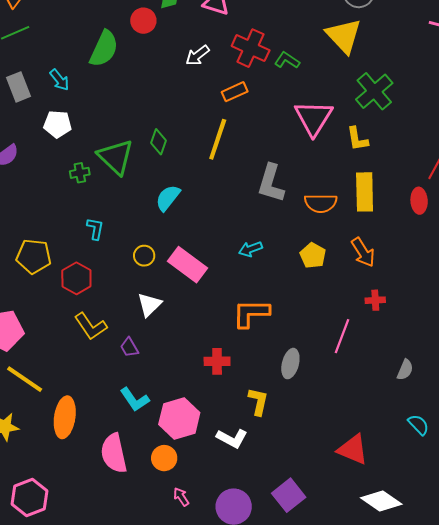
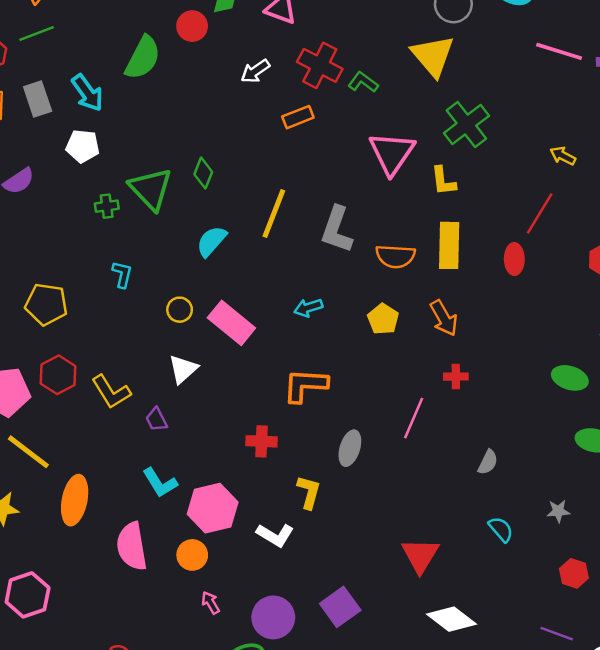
cyan arrow: (59, 80) -> (87, 93), size x1.4
yellow line: (218, 139) -> (274, 214), moved
red hexagon: (76, 278) -> (58, 375), moved
red triangle: (353, 449) -> (420, 555), turned 36

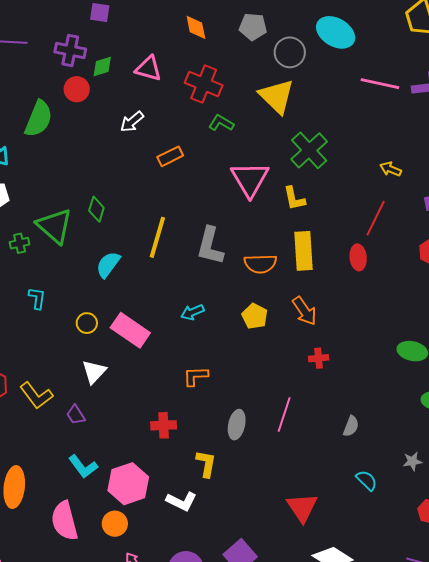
red cross: (320, 65) -> (204, 84), moved
orange L-shape: (305, 385) -> (195, 376), size x0.7
pink line: (414, 418) -> (284, 414), moved

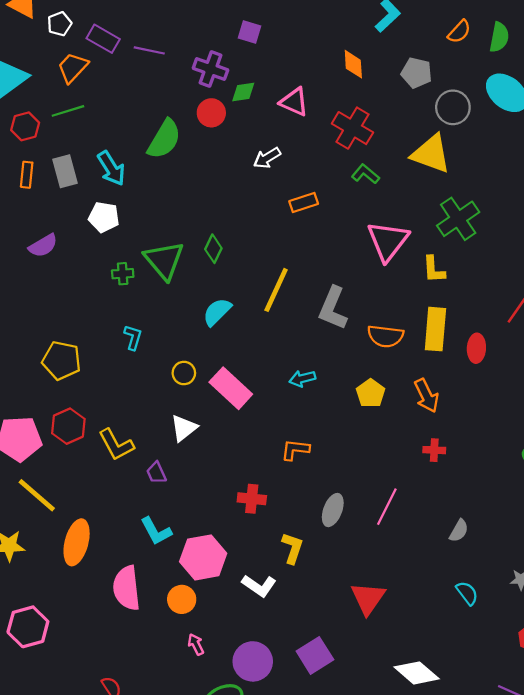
yellow triangle: (277, 96) -> (431, 154), turned -33
red ellipse: (358, 257) -> (476, 348), moved
red triangle: (302, 508) -> (368, 598), moved

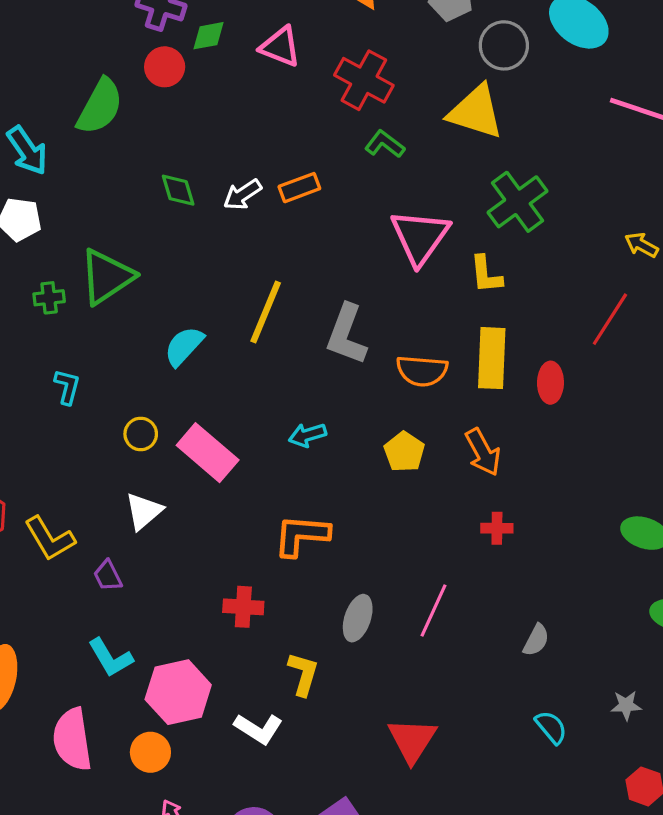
white arrow: (267, 158) -> (242, 195), moved
green diamond: (213, 249) -> (178, 190), moved, turned -40
green triangle: (164, 260) -> (107, 277), turned 39
orange L-shape: (295, 450) -> (301, 535), size x1.4

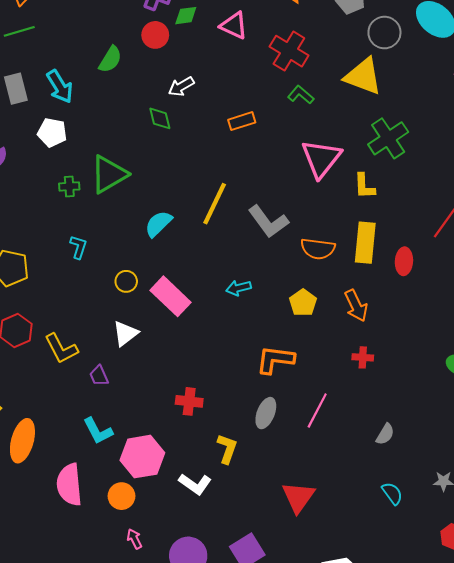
green semicircle: (100, 106) -> (110, 59), size x0.7
white arrow: (242, 195) -> (181, 86), moved
gray L-shape: (346, 334) -> (268, 222), turned -60
orange L-shape: (301, 535) -> (275, 360), moved

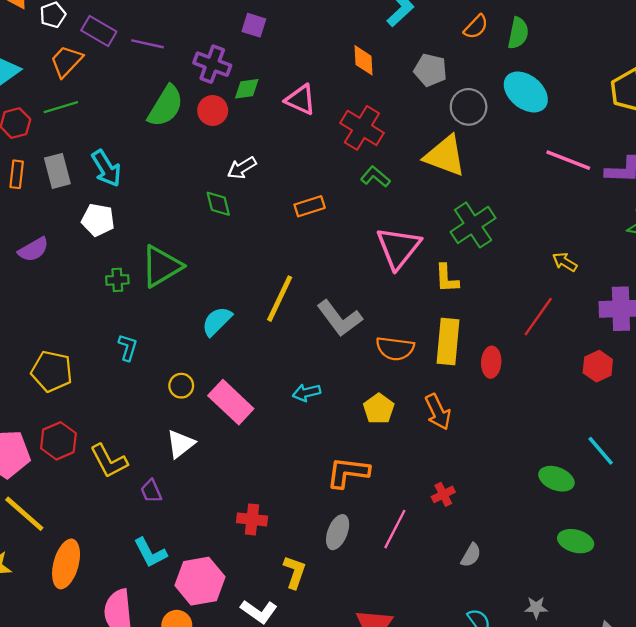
green semicircle: (110, 59) -> (166, 106), moved, size x1.4
red cross: (363, 357) -> (443, 494), moved, turned -30

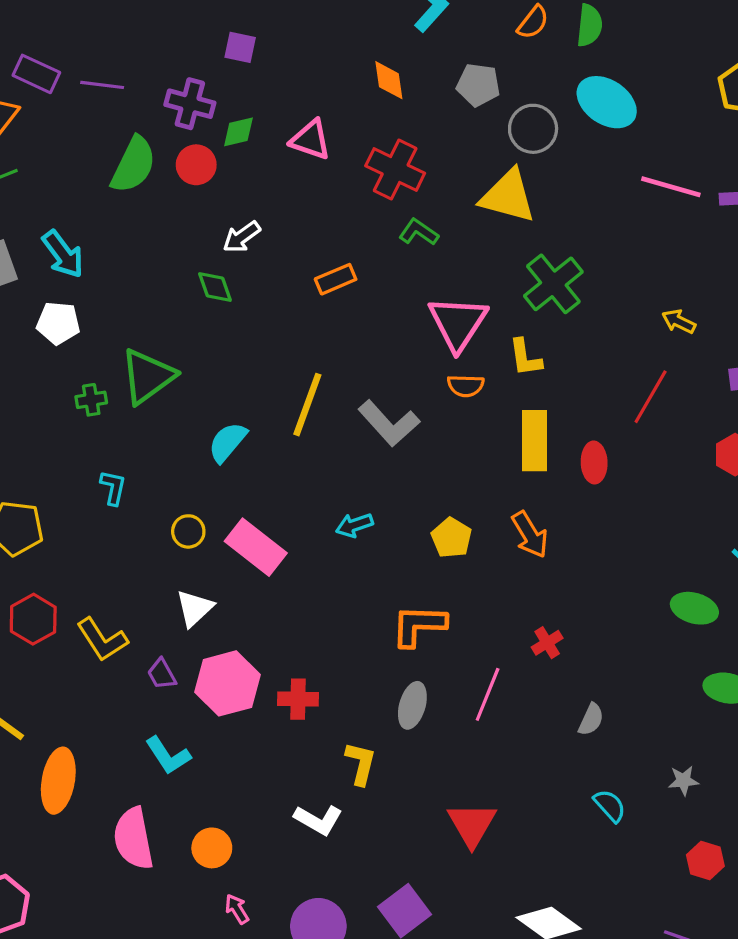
orange semicircle: (395, 348) -> (466, 386), moved, size x0.7
pink hexagon: (200, 581) -> (227, 683), moved

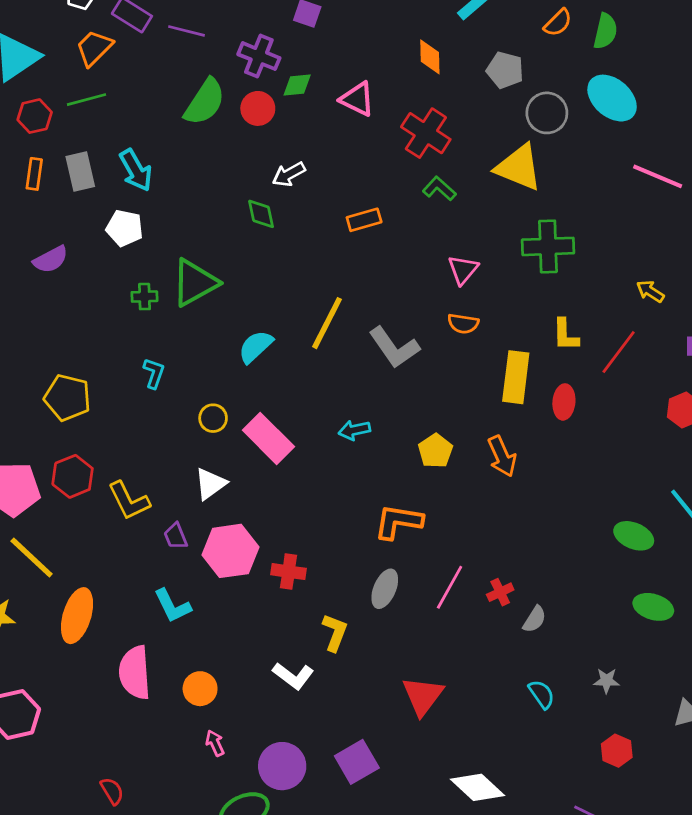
green cross: (553, 284) -> (548, 246), turned 30
pink triangle: (458, 323) -> (463, 270), size x0.6
yellow L-shape: (525, 358) -> (565, 335), moved
red cross: (547, 643) -> (500, 592), moved

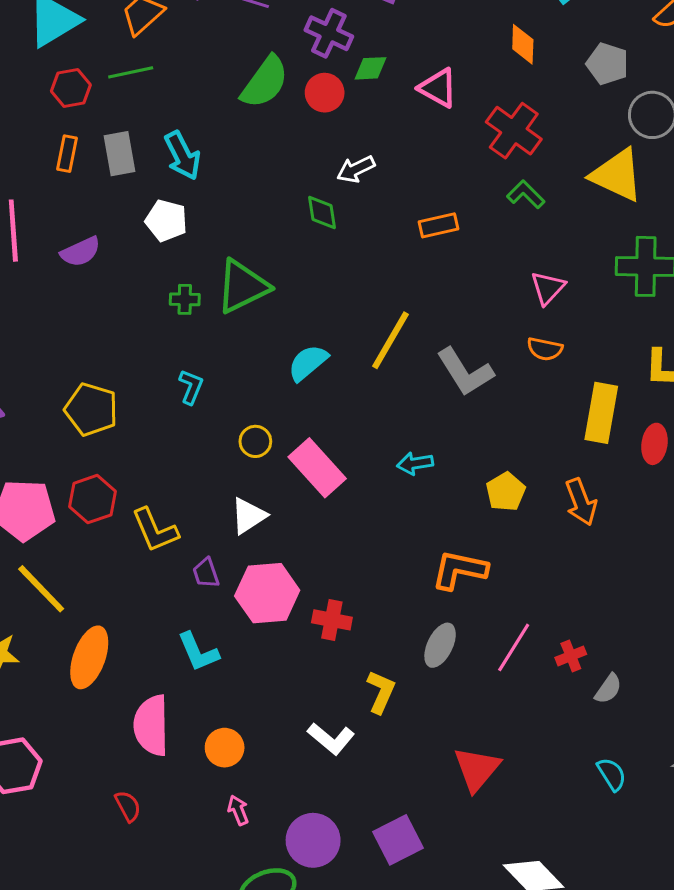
red semicircle: (112, 791) -> (128, 806), moved

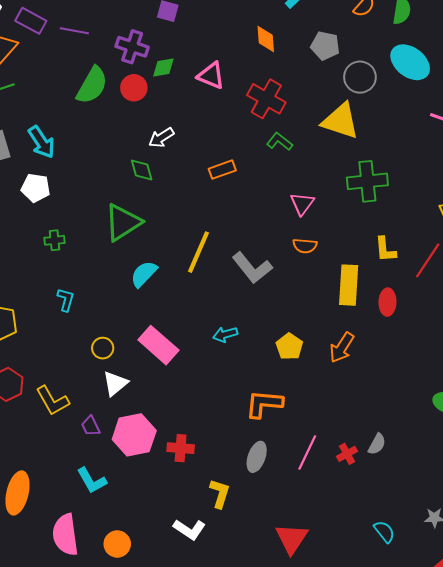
green triangle: (243, 286) -> (123, 222), moved
yellow circle: (255, 441) -> (103, 348), moved
orange arrow: (581, 502) -> (342, 348), turned 60
gray semicircle: (608, 689) -> (377, 444), moved

